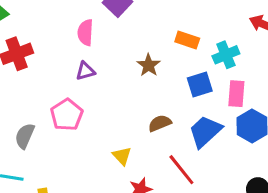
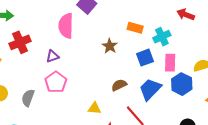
pink semicircle: (85, 32) -> (66, 26), size x1.4
purple triangle: (85, 71) -> (53, 56), moved
yellow triangle: (122, 156) -> (94, 108), turned -40

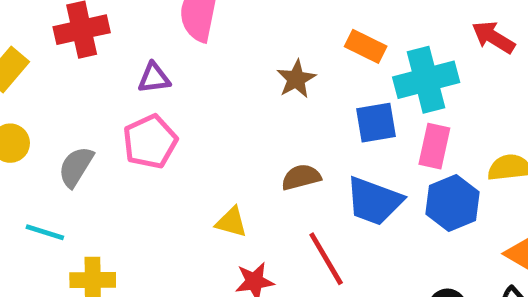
cyan cross: (162, 37) -> (426, 80), size x1.4
blue trapezoid: (150, 89) -> (374, 201), turned -125

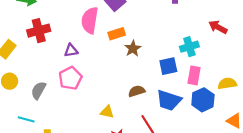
orange rectangle: (366, 46) -> (117, 34), moved, turned -42
cyan cross: (426, 80) -> (189, 47), size x0.7

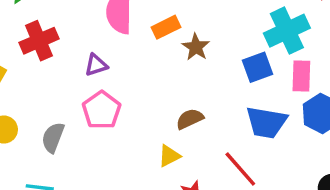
cyan cross: (189, 47) -> (287, 31), size x1.4
brown semicircle: (137, 91) -> (190, 119), moved
yellow triangle: (107, 112) -> (169, 156), turned -32

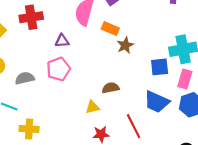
orange rectangle: (166, 27) -> (110, 29), turned 35
gray semicircle: (53, 137) -> (25, 78), turned 42

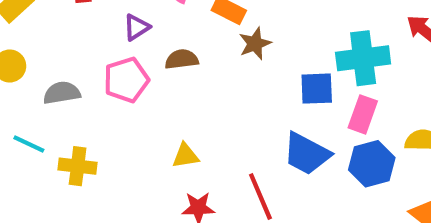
purple triangle: (62, 41) -> (137, 27), turned -32
brown semicircle: (111, 88) -> (182, 59), moved
yellow cross: (29, 129) -> (78, 166), moved

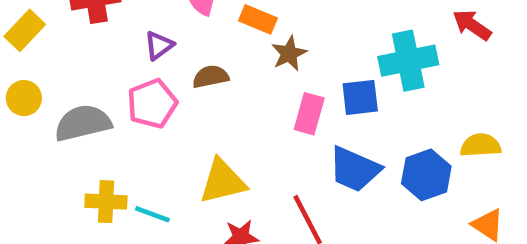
gray semicircle: (62, 93) -> (83, 123), size x1.4
pink rectangle: (363, 114) -> (309, 114), moved
cyan line: (29, 144) -> (152, 214), moved
yellow triangle: (185, 156) -> (223, 181), size x1.6

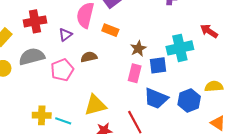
purple triangle: (159, 46) -> (65, 35), moved
brown star: (289, 53) -> (138, 49), moved
gray semicircle: (83, 123) -> (32, 57), moved

